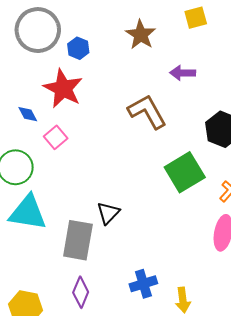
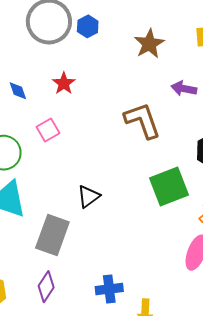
blue hexagon: (78, 48) -> (88, 26), moved
red star: (63, 88) -> (64, 83), size x0.6
blue diamond: (28, 114) -> (18, 91), moved
black triangle: (108, 213) -> (88, 196), moved

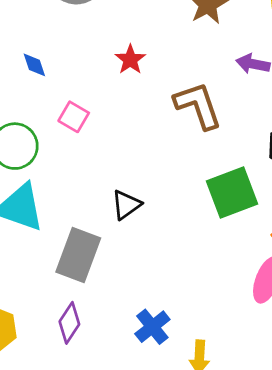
red star: (64, 83) -> (130, 60), moved
pink square: (48, 130) -> (74, 117), turned -30
blue cross: (109, 289) -> (152, 327), turned -32

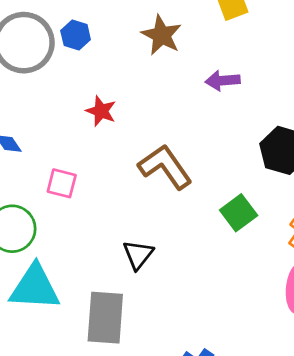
brown L-shape: (198, 105) -> (165, 167), moved
green square: (232, 193) -> (239, 213), size x0.7

